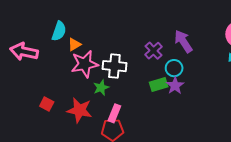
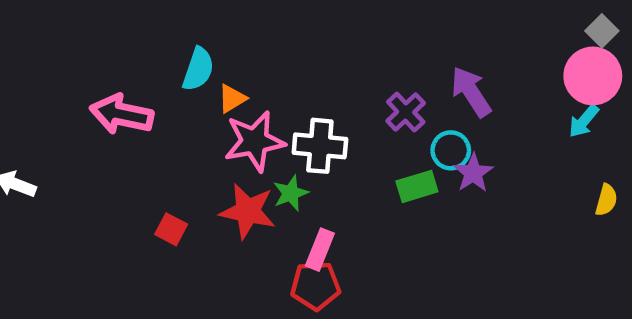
purple star: (175, 86) -> (473, 173), moved
red star: (80, 110) -> (248, 211), moved

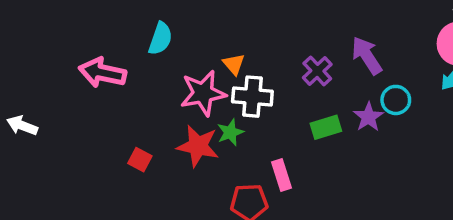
orange triangle: (232, 98) -> (234, 64), moved, turned -40
cyan circle: (451, 150) -> (396, 100), moved
pink rectangle: (320, 250) -> (281, 175), moved, turned -40

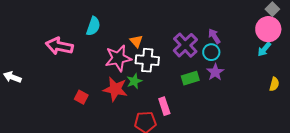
purple arrow: (367, 56) -> (214, 36), size x0.7
purple cross: (317, 71) -> (185, 45), size x1.4
cyan circle: (396, 100) -> (211, 52), moved

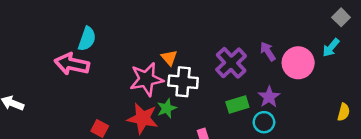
cyan semicircle: (93, 26) -> (87, 39), moved
pink circle: (268, 29) -> (298, 63), moved
cyan arrow: (264, 49) -> (331, 48), moved
cyan circle: (211, 52) -> (264, 122), moved

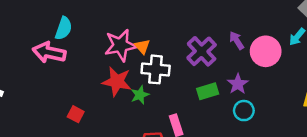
pink star: (146, 79) -> (120, 45), moved
red star: (143, 118) -> (117, 82), moved
cyan circle: (264, 122) -> (244, 111), moved

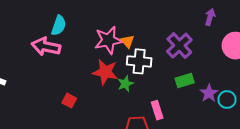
purple arrow: (237, 40) -> (210, 17), moved, turned 49
purple star: (238, 84) -> (209, 93), moved
cyan circle: (244, 111) -> (227, 100), moved

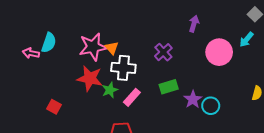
cyan semicircle: (59, 25) -> (49, 43), moved
purple cross: (179, 46) -> (163, 52), size x0.7
pink arrow: (46, 47) -> (31, 53), size x0.6
pink rectangle: (157, 110) -> (132, 97), moved, turned 60

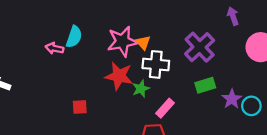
purple arrow: (194, 24) -> (233, 16), turned -35
purple cross: (163, 52) -> (200, 47), size x1.5
pink rectangle: (132, 97) -> (165, 108), moved
red square: (54, 107) -> (80, 107), turned -32

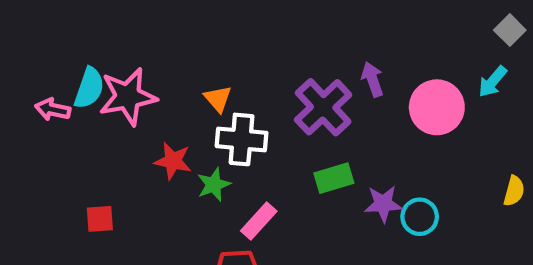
purple arrow: (233, 16) -> (372, 79), moved
pink star: (122, 41) -> (128, 97), moved
red star: (119, 76) -> (173, 161), size x0.7
purple star: (232, 99) -> (383, 204), turned 30

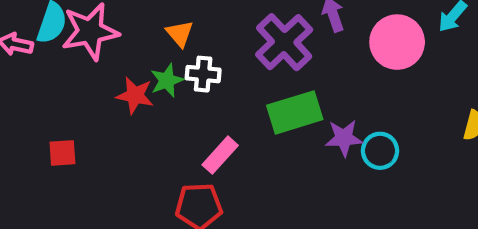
white cross: (242, 139) -> (203, 74), size x0.7
green rectangle: (334, 178) -> (295, 112), size x1.4
green star: (214, 185) -> (167, 80), moved

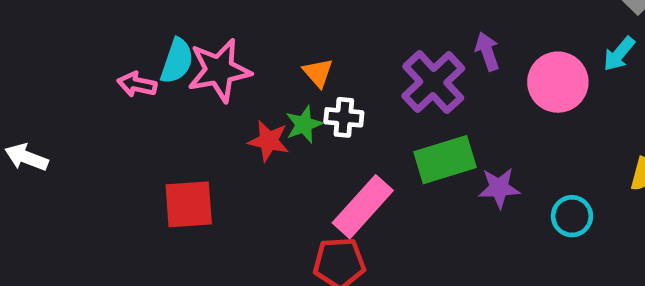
cyan circle: (380, 151) -> (572, 216), moved
red square: (62, 153) -> (189, 204), size x1.6
pink rectangle: (220, 155) -> (363, 207), size x1.5

